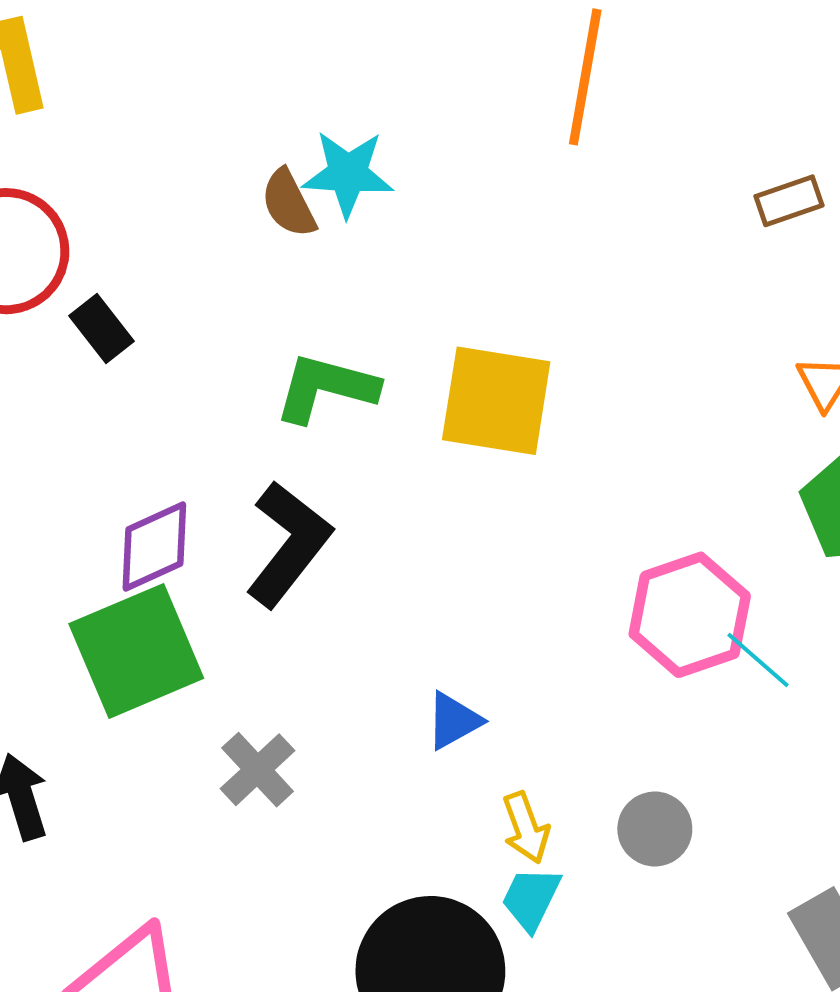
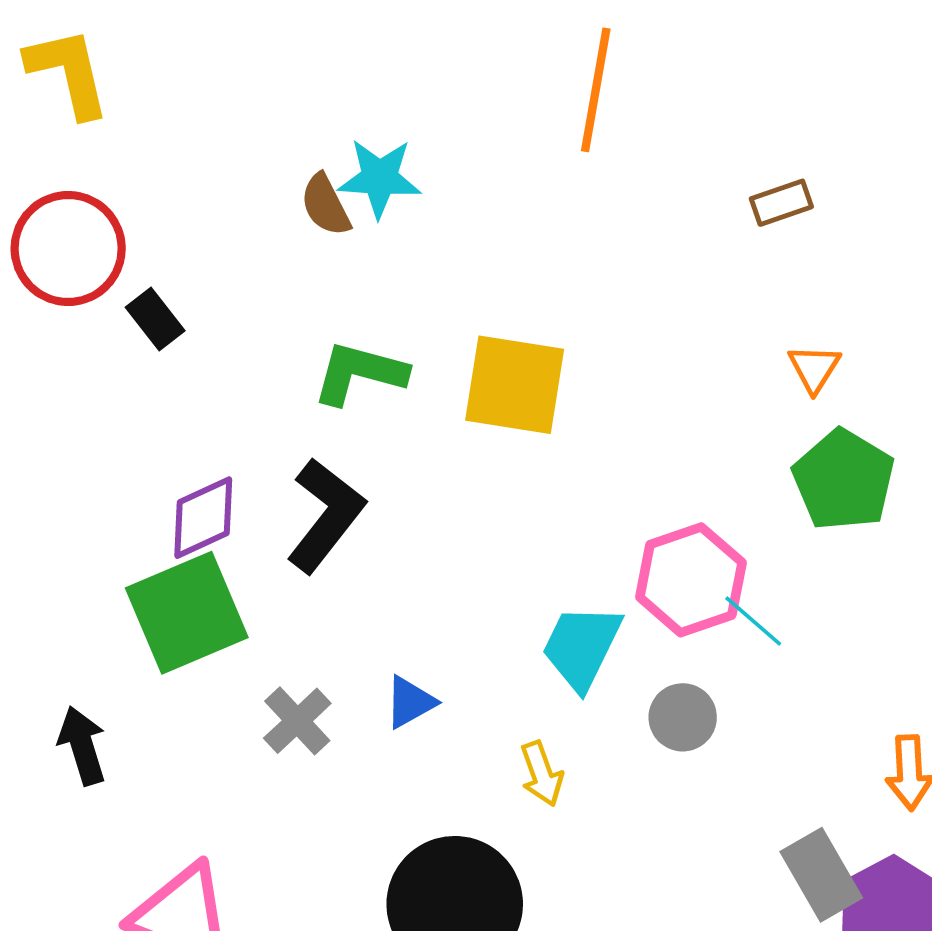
blue triangle: (454, 721) -> (410, 702), moved
gray circle: (655, 829) -> (683, 717), moved
cyan trapezoid: (531, 899) -> (582, 647), moved, size x1.5

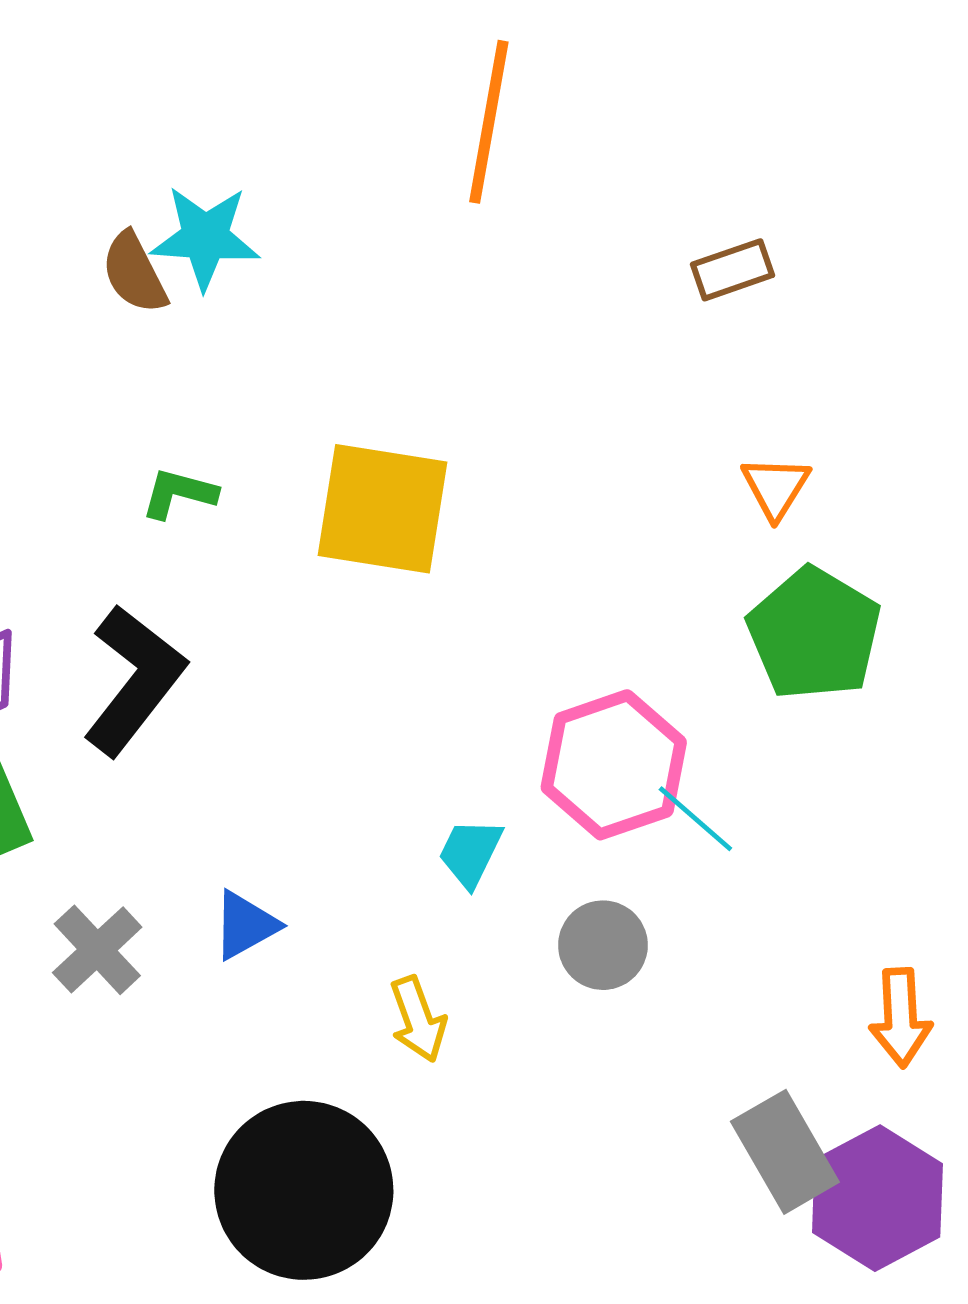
green L-shape: (360, 373) -> (179, 493), size x0.6
cyan trapezoid: (582, 647) -> (470, 853), size x0.6

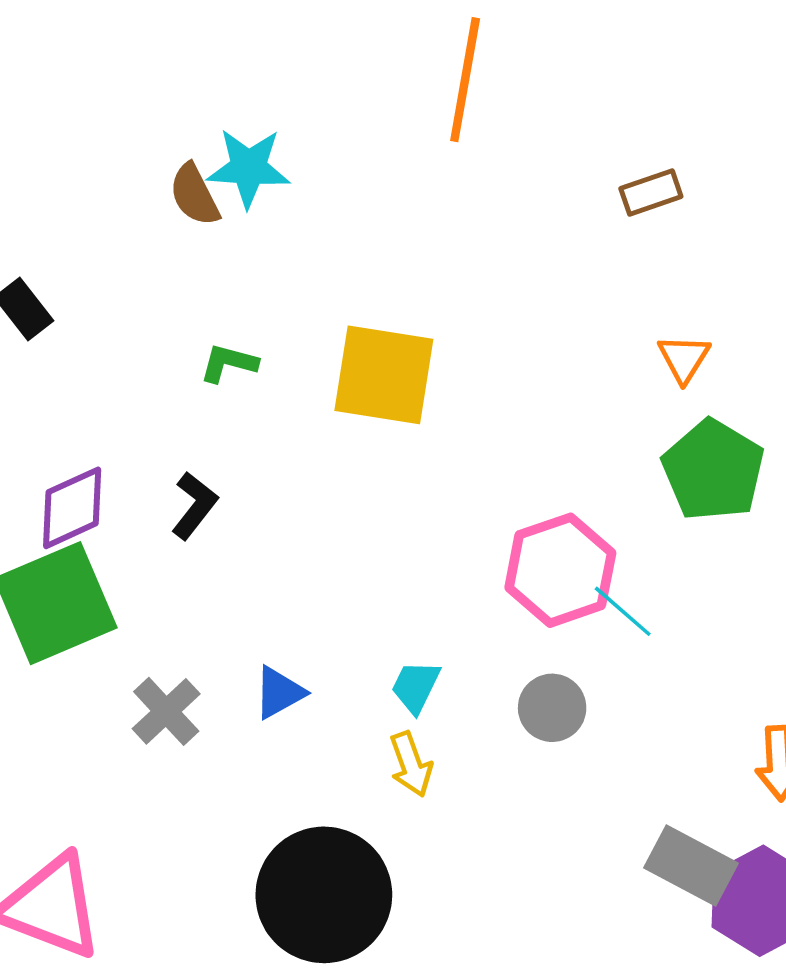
black L-shape: (134, 680) -> (194, 505), size x0.6
cyan trapezoid: (470, 853) -> (416, 687), moved
gray rectangle: (785, 1152) -> (691, 865), turned -32

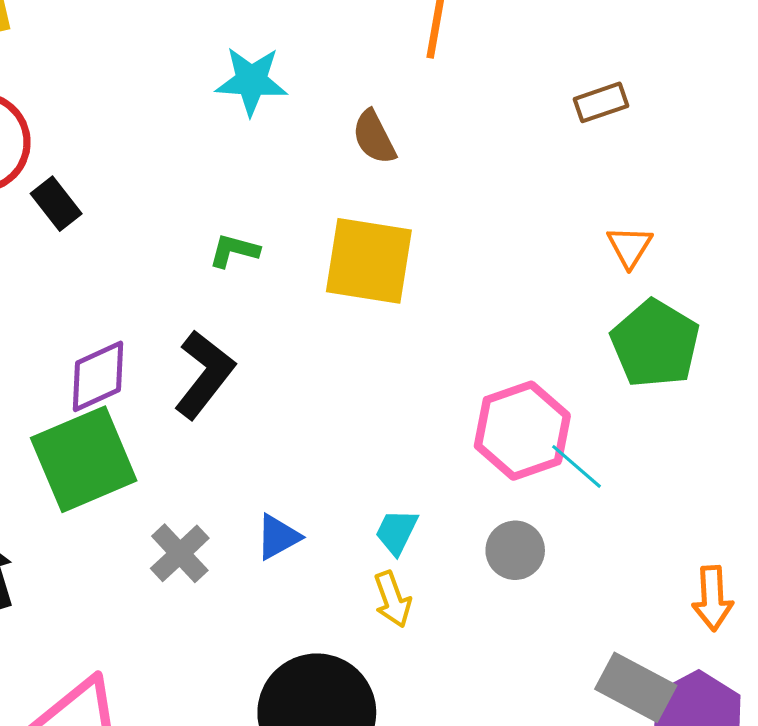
brown semicircle: (194, 195) -> (374, 137), moved
black L-shape: (194, 505) -> (204, 374), size x1.5

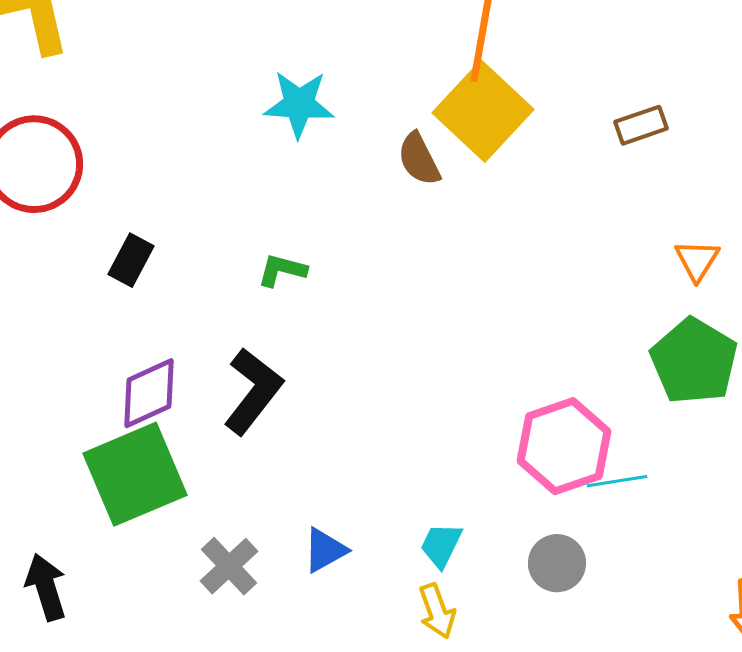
black rectangle: (56, 204) -> (131, 260), moved, turned 66
orange triangle: (630, 247) -> (697, 260), moved
yellow square: (369, 261) -> (483, 111), moved, turned 34
cyan line: (577, 466) -> (617, 481), turned -50

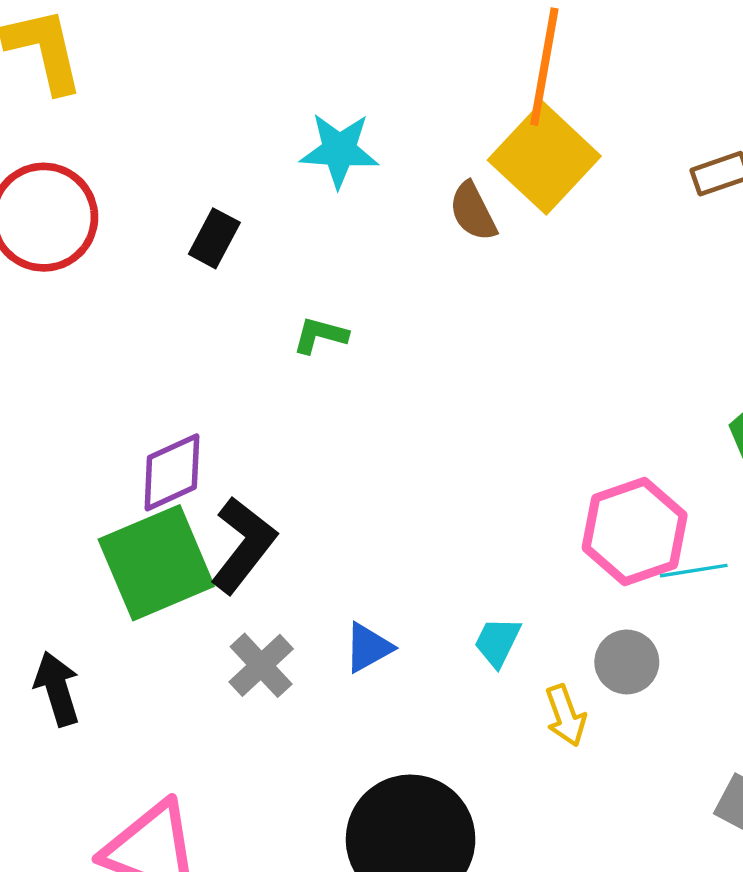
black rectangle: (131, 260) -> (214, 238), moved
black L-shape: (253, 391) -> (243, 545), moved
yellow arrow: (437, 611) -> (565, 716), moved

